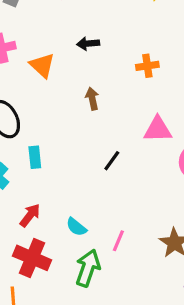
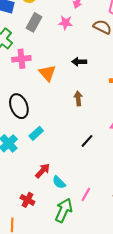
cyan rectangle: (35, 157) -> (36, 133), turned 48
red arrow: (30, 215) -> (43, 171), moved
red cross: (32, 258) -> (27, 200), size x0.6

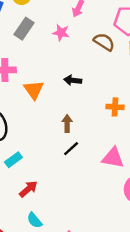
black line: (87, 141) -> (71, 149), moved
red arrow: (43, 171) -> (28, 189), moved

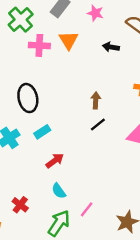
black arrow: (73, 80) -> (111, 47), moved
orange triangle: (34, 90) -> (69, 40), moved

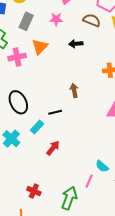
orange triangle: (69, 40) -> (40, 47), turned 30
black line: (98, 125) -> (55, 112), moved, turned 40
cyan semicircle: (59, 191) -> (102, 166), moved

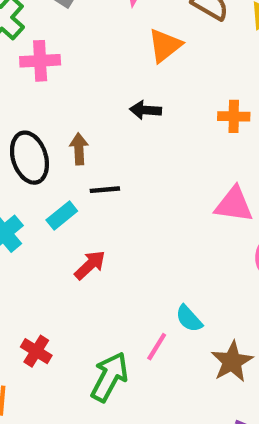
black arrow: (76, 44) -> (146, 110), moved
orange triangle: (40, 47) -> (165, 46), moved
brown arrow: (74, 90) -> (79, 149), moved

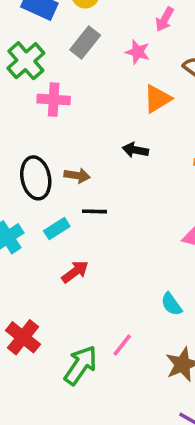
brown arrow: (79, 149) -> (77, 175), turned 95
cyan semicircle: (189, 319) -> (171, 304), moved
red cross: (36, 351) -> (23, 337), size x1.4

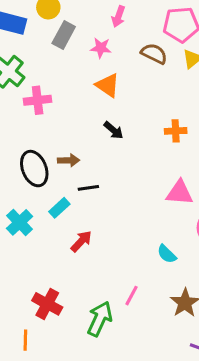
gray rectangle: (85, 42) -> (64, 35), moved
orange triangle: (157, 99) -> (108, 85), moved, turned -44
black arrow: (135, 150) -> (114, 130), turned -140

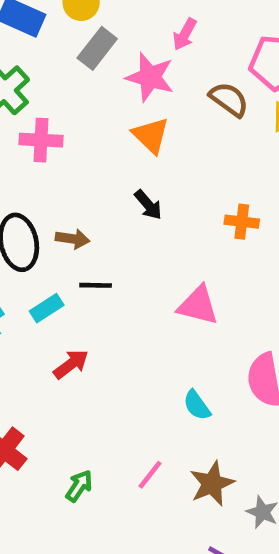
pink star: (101, 48) -> (150, 77), size x1.5
pink triangle: (180, 193) -> (198, 305), moved
pink line: (132, 296) -> (150, 475), moved
green arrow: (100, 319) -> (79, 486), size x0.6

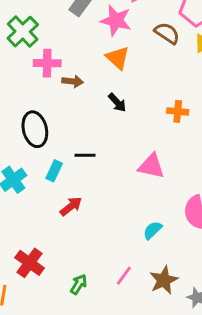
brown arrow: (73, 239) -> (73, 81), moved
cyan rectangle: (47, 308) -> (54, 171), turned -30
cyan semicircle: (197, 405) -> (153, 230), turned 84

